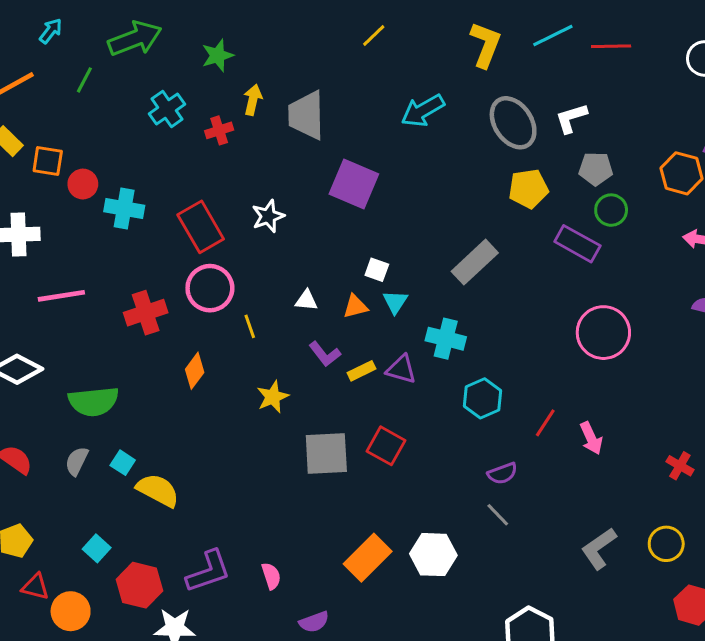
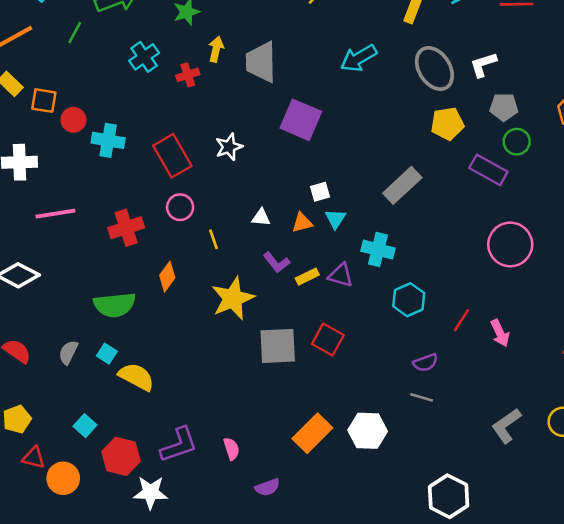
white square: (377, 270) -> (320, 192), turned -36
pink circle: (210, 288) -> (180, 207), size x0.7
yellow star: (273, 397) -> (233, 298), size x1.6
green semicircle: (94, 401) -> (115, 305), moved
gray line: (498, 515) -> (422, 397), turned -30

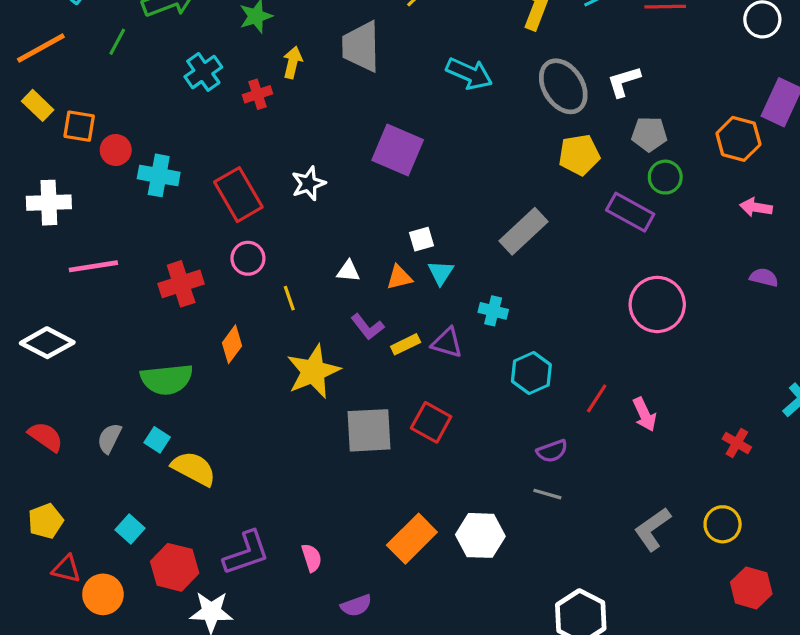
cyan arrow: (359, 58) -> (469, 74), turned -126
gray trapezoid: (261, 62) -> (361, 46), moved
cyan cross: (378, 250) -> (493, 311), size x0.7

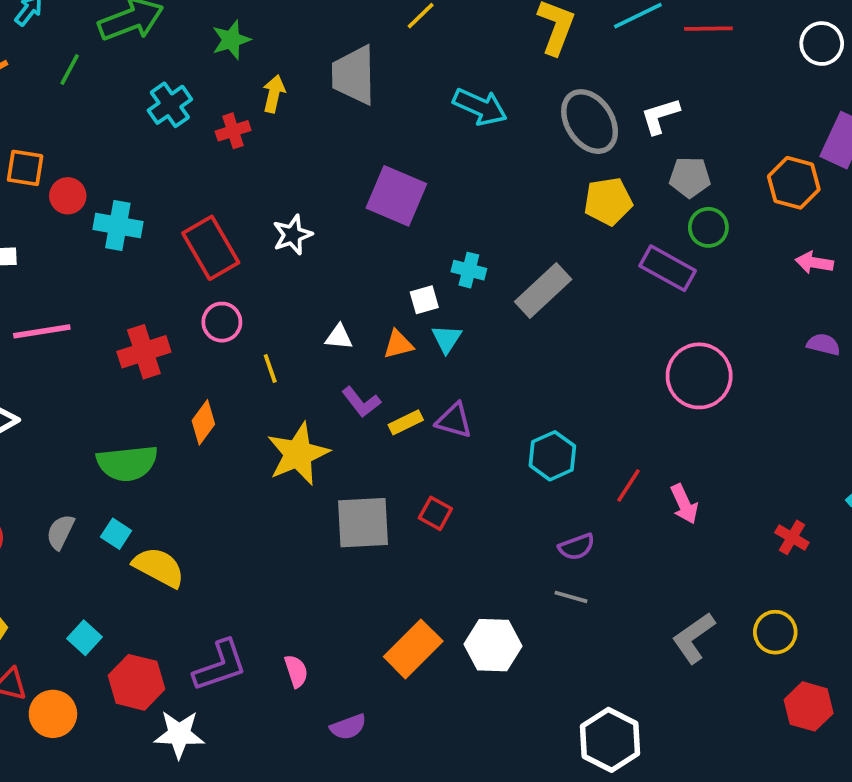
cyan cross: (493, 311) -> (469, 270), moved
red square: (431, 422) -> (435, 513), size x0.7

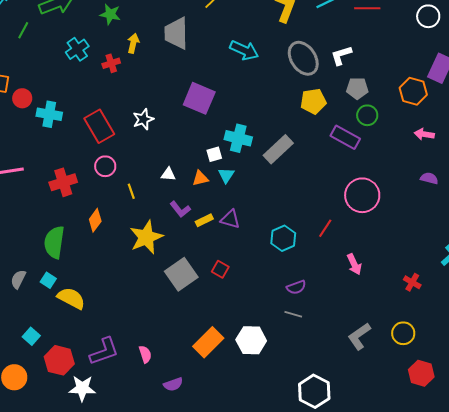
green star: (231, 40) -> (110, 14), turned 30
cyan cross: (469, 270) -> (238, 138), size x1.5
green semicircle: (127, 463) -> (54, 242), turned 104
red line: (629, 485) -> (325, 228), moved
gray square: (363, 523) -> (181, 274), turned -32

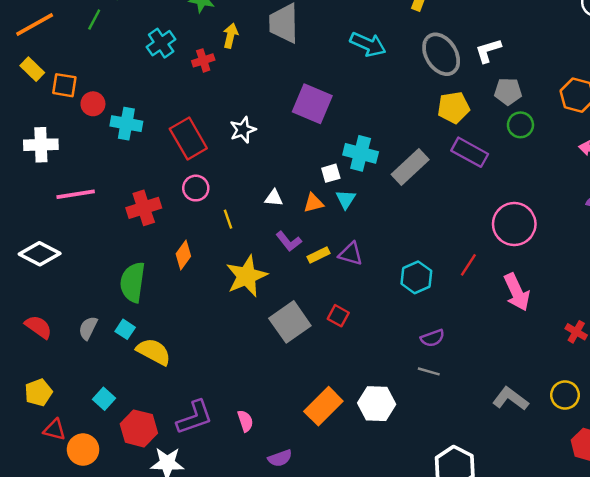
purple rectangle: (345, 137) -> (470, 152), moved
pink arrow: (354, 264) -> (517, 292), moved, size x1.4
gray L-shape: (359, 336) -> (511, 399), turned 72

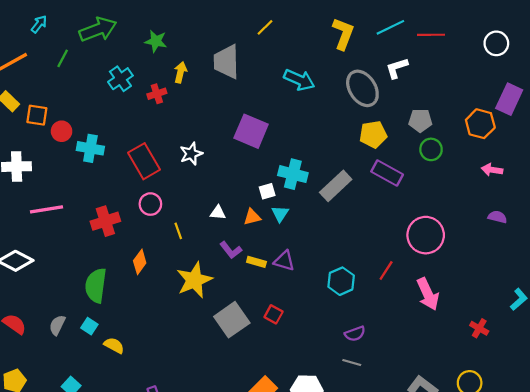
white L-shape: (488, 51) -> (397, 68), moved
yellow rectangle: (318, 255) -> (256, 262), turned 42
yellow semicircle: (154, 352) -> (114, 345), size x0.7

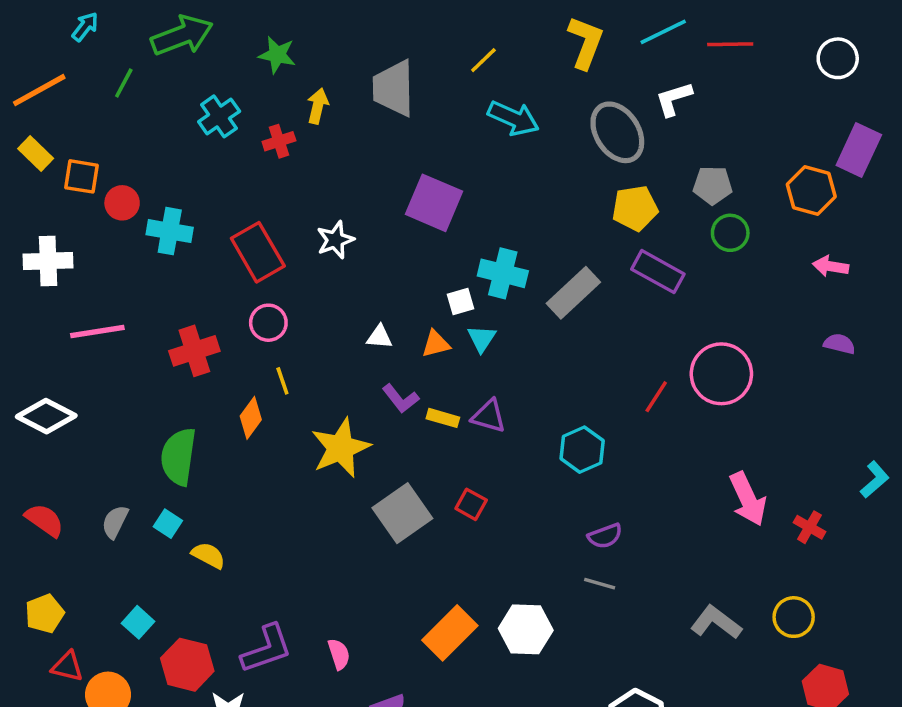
yellow line: (265, 27) -> (483, 60), moved
yellow line: (178, 231) -> (282, 381), moved
red line: (386, 270) -> (656, 397), moved
pink arrow: (428, 294) -> (748, 499), moved

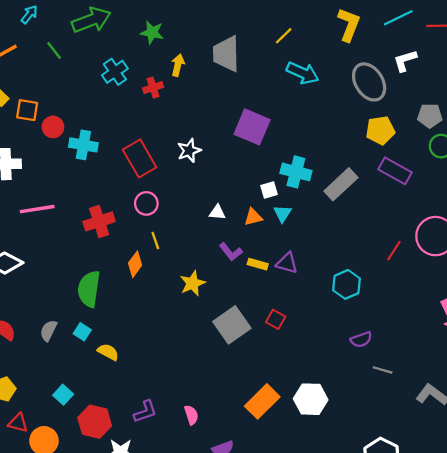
green line: (124, 83) -> (54, 50), turned -66
yellow star: (341, 448) -> (192, 283), size x0.7
gray line: (600, 584) -> (383, 370), moved
purple L-shape: (267, 649) -> (145, 412), size x0.7

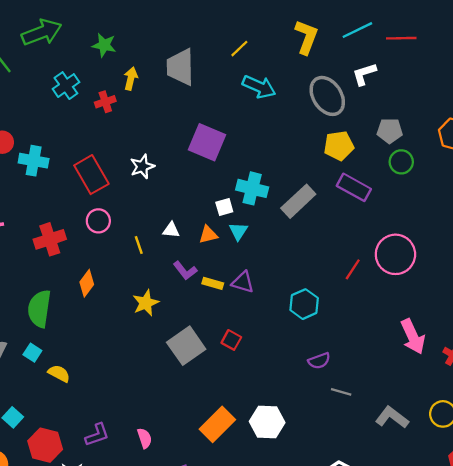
yellow line: (155, 241) -> (139, 245), moved

